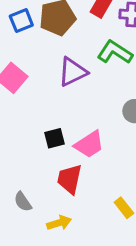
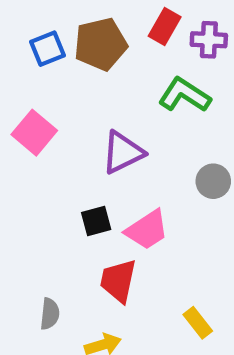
purple triangle: (73, 72) -> (123, 152), moved
gray semicircle: (23, 202) -> (50, 314), turned -140

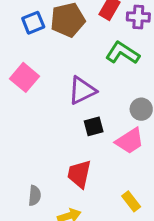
black square: (96, 221) -> (94, 126), moved
pink trapezoid: (147, 230) -> (130, 141), moved

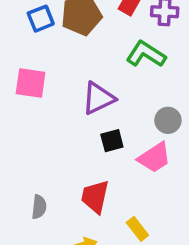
pink square: (25, 77) -> (31, 83), turned -32
gray semicircle: (35, 196) -> (39, 207), moved
yellow rectangle: (131, 201) -> (137, 229), moved

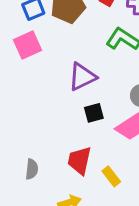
pink square: (31, 83) -> (27, 45), moved, turned -32
yellow rectangle: (137, 229) -> (111, 176), moved

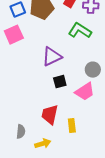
gray semicircle: (32, 169) -> (21, 132), moved
yellow rectangle: (111, 176) -> (72, 126), turned 32

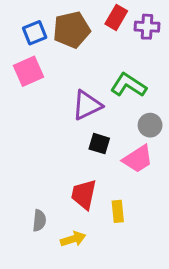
green L-shape: (80, 31) -> (129, 85), moved
black square: (60, 82) -> (99, 144), turned 32

